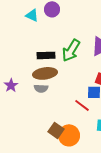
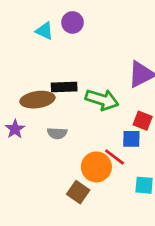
green arrow: (71, 50) -> (102, 100), moved, turned -105
brown ellipse: (45, 73) -> (37, 100), moved
orange circle: (69, 135) -> (96, 167), moved

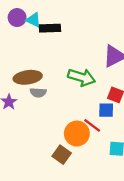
purple circle: (73, 22) -> (17, 18), moved
black rectangle: (64, 87) -> (50, 28), moved
gray semicircle: (57, 133) -> (38, 93), moved

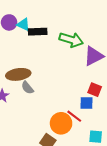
green arrow: (82, 77) -> (71, 40), moved
gray semicircle: (38, 93) -> (27, 88), turned 48

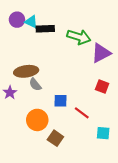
blue square: (87, 103) -> (61, 101), moved
orange circle: (61, 123) -> (37, 120), moved

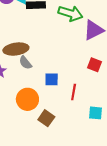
red line: (82, 113) -> (74, 92), turned 63

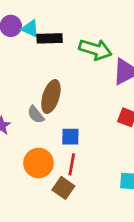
brown ellipse: (16, 49) -> (51, 97), moved, turned -65
red line: (74, 92) -> (72, 164), moved

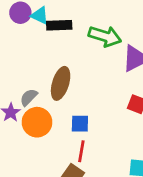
gray semicircle: (36, 115) -> (29, 97), moved, turned 84
orange circle: (38, 163) -> (37, 122), moved

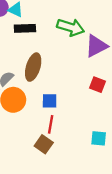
black rectangle: (59, 25) -> (25, 28), moved

